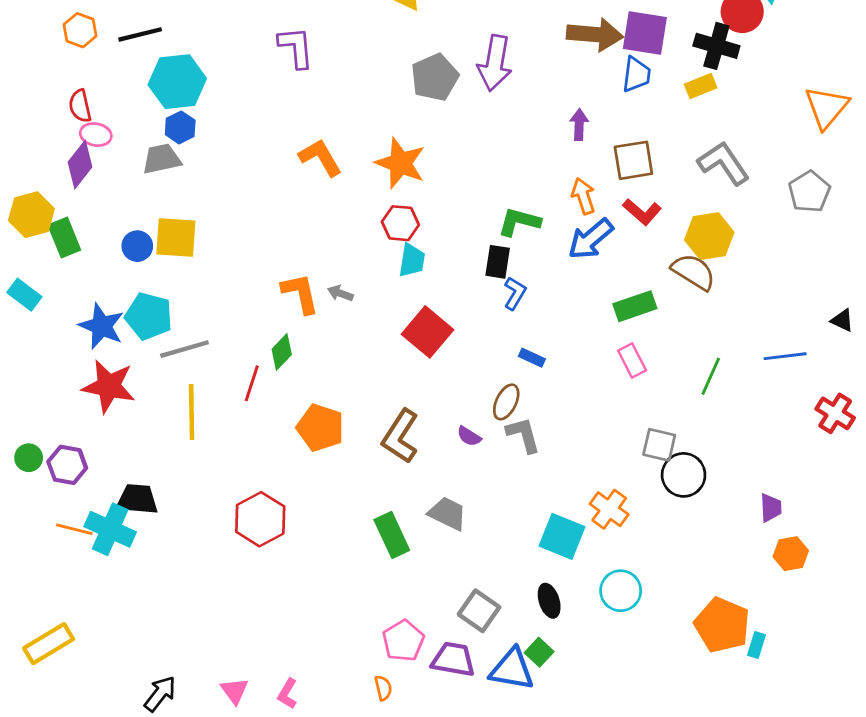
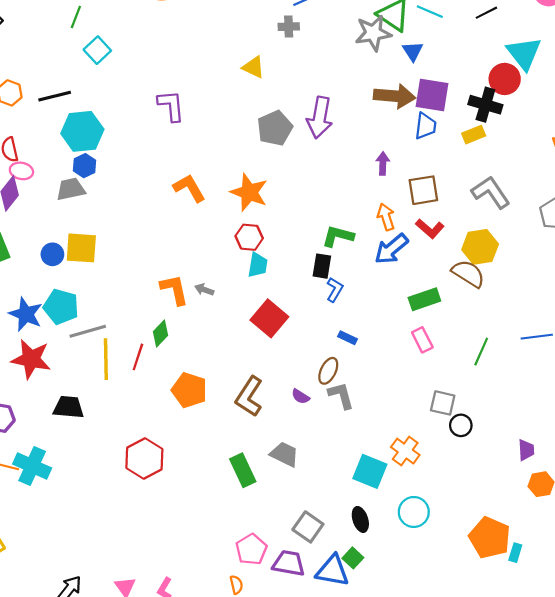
yellow line: (192, 412) -> (106, 359), moved
black circle: (684, 475) -> (461, 425), size x0.7
black trapezoid: (137, 499) -> (68, 407), moved

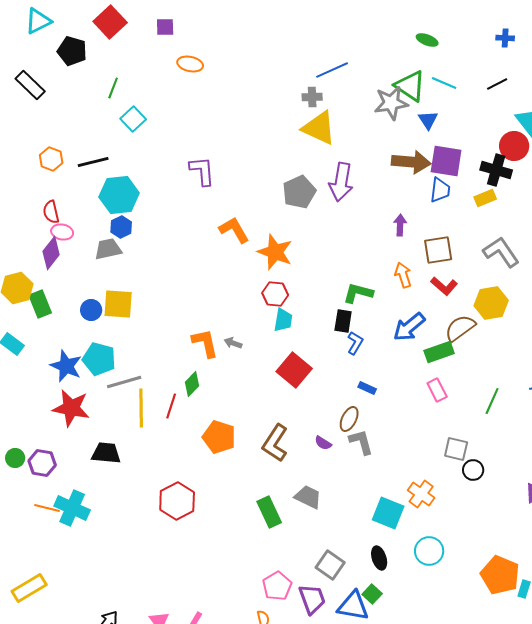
yellow triangle: (253, 67) -> (319, 128), moved, size x1.6
orange L-shape: (189, 188) -> (234, 230), moved
blue arrow: (391, 249) -> (409, 327), moved
brown semicircle: (468, 274) -> (460, 328), moved, turned -68
purple trapezoid: (289, 563) -> (312, 599), turned 60

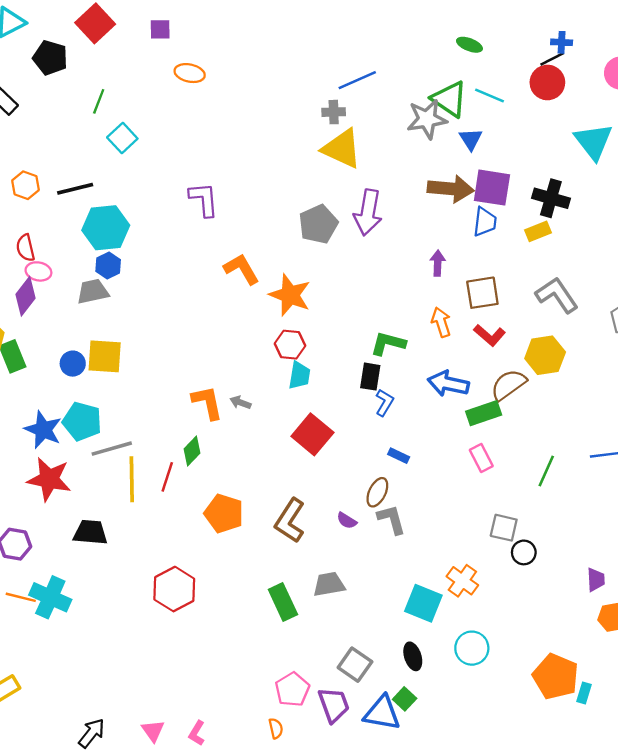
black line: (497, 84) -> (552, 59), moved
red circle: (514, 146) -> (547, 82), moved
blue arrow: (409, 327) -> (448, 384), turned 52
gray trapezoid: (308, 497) -> (329, 584), turned -36

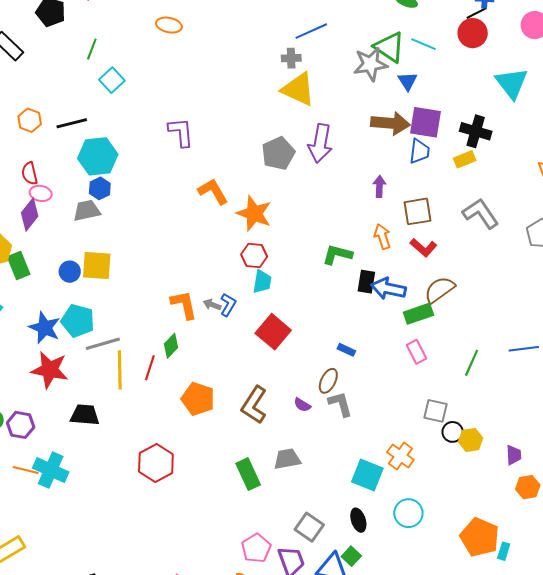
yellow hexagon: (545, 355) -> (471, 440), moved, size x0.7
black rectangle: (370, 377) -> (366, 282), moved
blue L-shape: (384, 402) -> (228, 305), moved

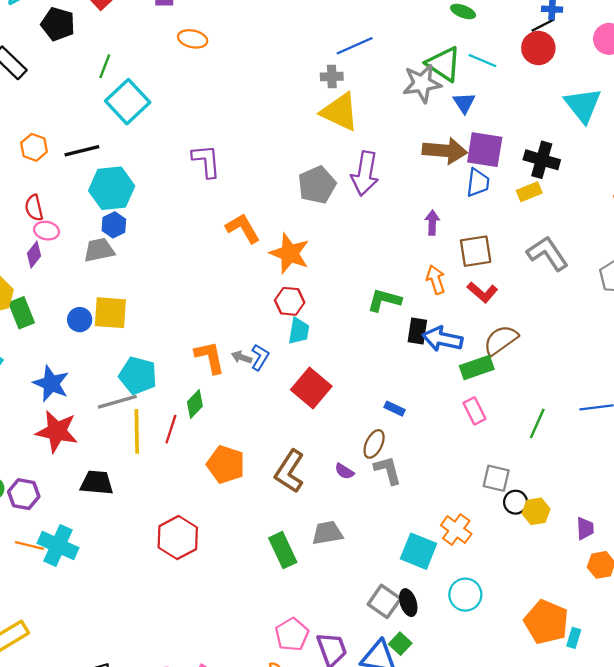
cyan square: (112, 80) -> (128, 102), size x1.5
purple diamond: (30, 214) -> (34, 255), size x0.7
cyan pentagon: (78, 321) -> (138, 375), moved
gray square: (309, 527) -> (384, 601), moved

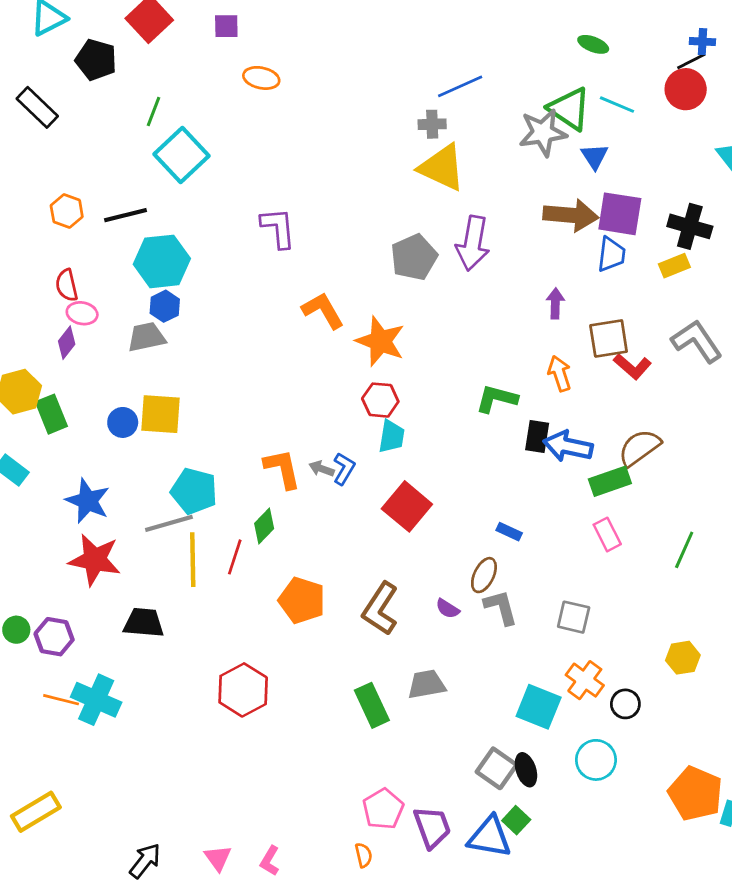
red L-shape: (482, 292) -> (632, 366), moved
gray square: (496, 478) -> (574, 617), moved
black circle: (516, 502) -> (625, 704), moved

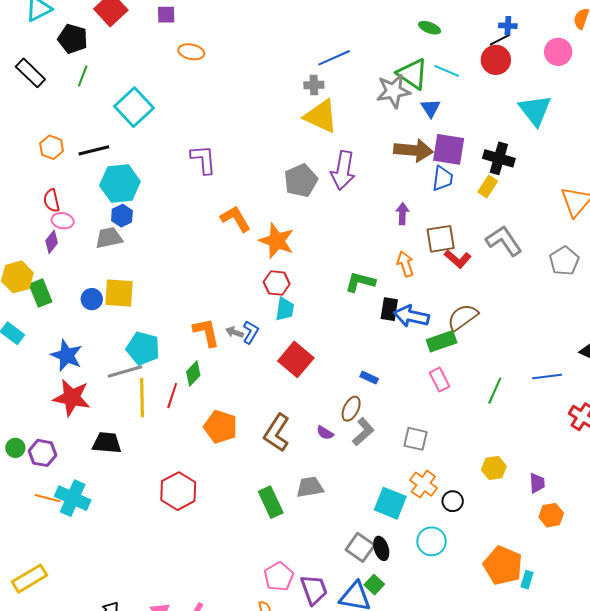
green line: (153, 112) -> (83, 76), moved
yellow rectangle: (674, 266) -> (488, 187), turned -35
gray L-shape: (501, 607) -> (363, 432), turned 64

